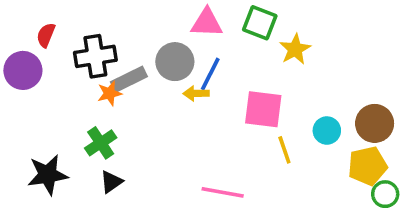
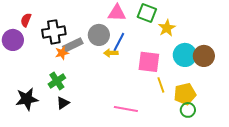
brown circle: (375, 123) -> (204, 56), moved
cyan circle: (327, 131) -> (185, 55), moved, size x1.5
yellow pentagon: (367, 166) -> (185, 94), moved
green circle: (385, 194) -> (188, 110), moved

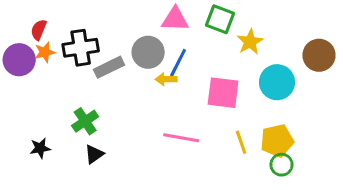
orange star: (62, 53) -> (45, 52), moved
brown circle: (204, 56) -> (319, 55), moved
yellow line: (161, 85) -> (241, 142), moved
black star: (27, 99) -> (40, 148), size x0.6
pink line: (126, 109) -> (181, 138), moved

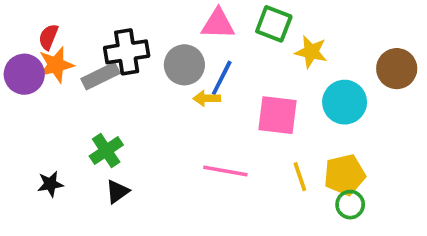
yellow star: (250, 42) -> (311, 52), turned -30
black cross: (81, 48) -> (127, 52), moved
orange star: (45, 52) -> (56, 65), size x1.4
gray rectangle: (109, 67) -> (101, 76), moved

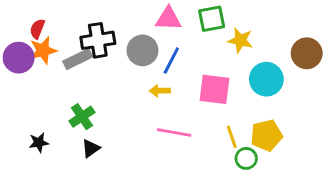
green square: (274, 24) -> (212, 19), turned -32
yellow arrow: (207, 98) -> (160, 91), moved
green circle: (350, 205) -> (246, 158), moved

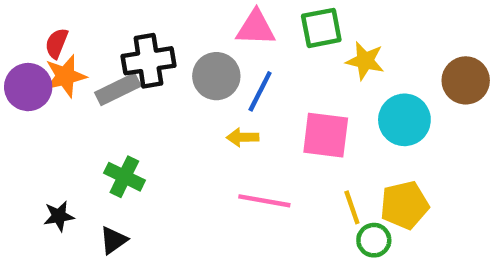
green cross: (82, 117) -> (124, 177), turned -30
black triangle: (91, 148) -> (113, 240), moved

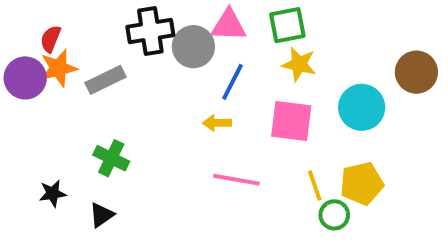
black cross: (148, 61) -> (150, 31), moved
yellow star: (365, 61) -> (299, 64), moved
gray circle: (216, 76) -> (193, 47), moved

